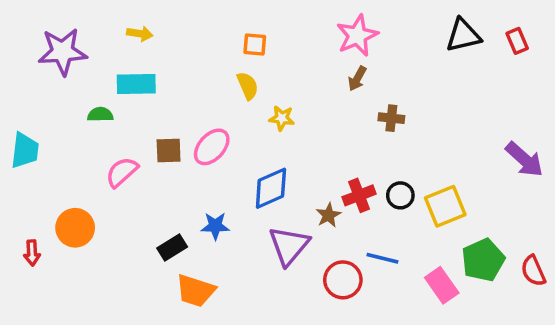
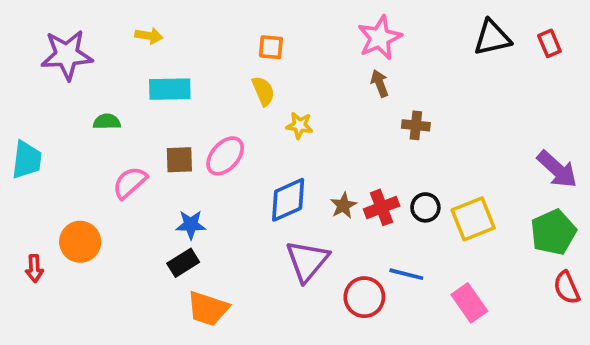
brown arrow: (357, 79) -> (380, 83), turned 130
cyan rectangle: (136, 84) -> (170, 89), moved
brown star: (328, 215) -> (343, 206), moved
blue star: (215, 226) -> (191, 225), moved
green pentagon: (483, 260) -> (553, 232), moved

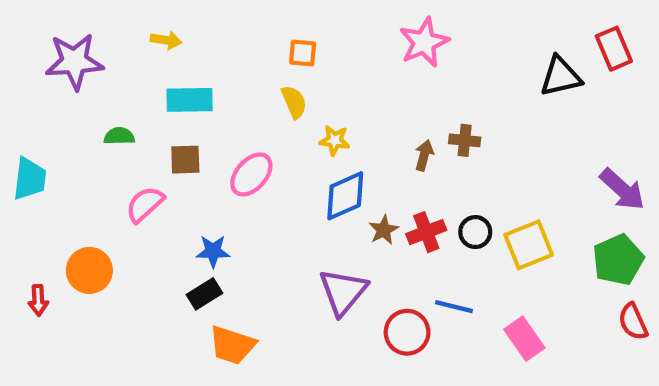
black triangle: (492, 38) -> (561, 76), moved
red rectangle: (549, 43) -> (614, 49), size x1.4
brown arrow: (380, 83) -> (424, 155), moved, turned 36
brown square: (179, 160) -> (185, 160), moved
blue diamond: (288, 200) -> (345, 196), moved

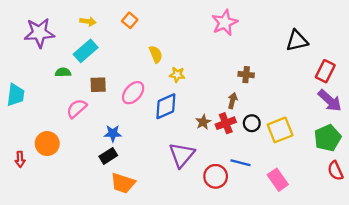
red rectangle: (614, 49) -> (325, 71), moved, turned 50
orange square: (303, 53) -> (130, 20), moved, turned 35
cyan rectangle: (190, 100) -> (86, 51), moved, turned -40
brown arrow: (424, 155) -> (233, 101), moved
blue diamond: (345, 196) -> (166, 106), moved

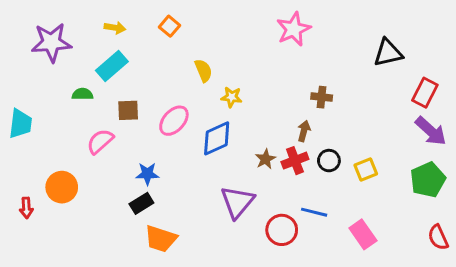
yellow square: (280, 130) -> (366, 169), size x0.7
red semicircle: (335, 171) -> (438, 237), moved

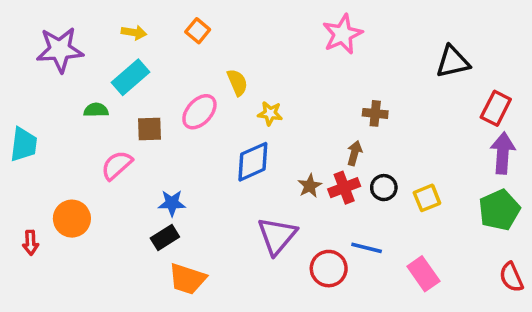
pink ellipse: (174, 121) -> (199, 112), moved
purple arrow: (431, 131) -> (503, 153), turned -128

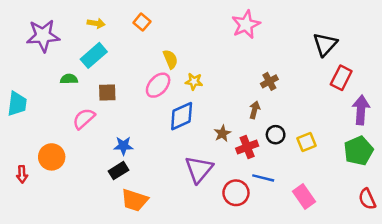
black triangle: (453, 62) -> (325, 44), turned -35
red rectangle: (496, 108) -> (341, 78), moved
pink ellipse: (199, 112) -> (158, 85), moved
brown cross: (375, 113) -> (269, 81), turned -35
red cross: (344, 188) -> (247, 147), moved

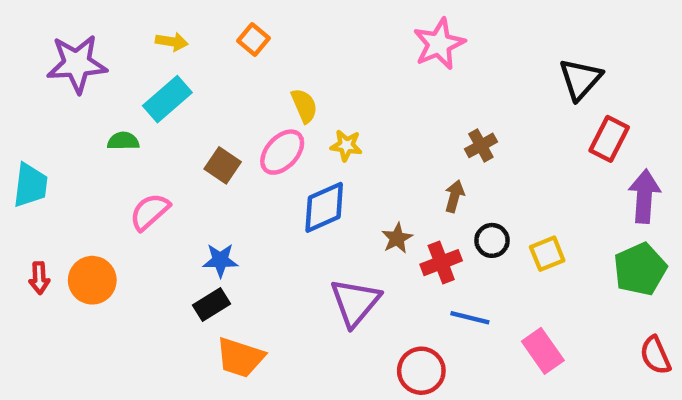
brown square: (107, 93) -> (223, 165), moved, turned 36
red arrow: (22, 174) -> (39, 278), moved
red circle: (236, 193) -> (421, 371), moved

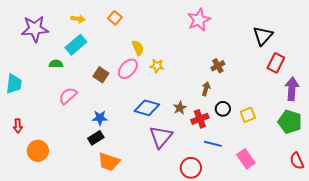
blue diamond: (324, 207) -> (147, 108), moved, turned 40
green pentagon: (640, 269) -> (290, 122), turned -30
orange circle: (92, 280) -> (38, 151), moved

